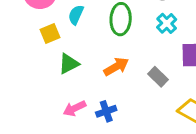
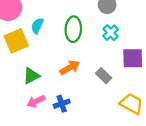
yellow square: (50, 33) -> (16, 41), size x1.5
green triangle: (69, 64) -> (31, 76), moved

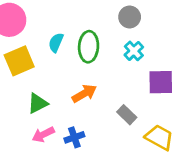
cyan semicircle: (37, 26) -> (56, 42), moved
gray rectangle: (104, 76) -> (127, 115), moved

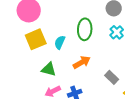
cyan semicircle: (56, 42) -> (60, 42), moved
green triangle: (38, 103) -> (49, 69), turned 42

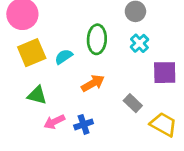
cyan semicircle: (60, 42) -> (64, 57), turned 32
green triangle: (49, 69) -> (37, 95), moved

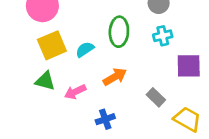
cyan cross: (139, 43) -> (163, 36), turned 30
green triangle: (37, 95) -> (45, 81), moved
pink arrow: (54, 122) -> (75, 92), moved

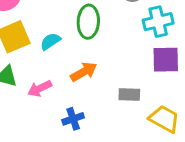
cyan cross: (163, 36) -> (158, 22), moved, size x1.4
gray rectangle: (156, 97) -> (129, 95), turned -42

